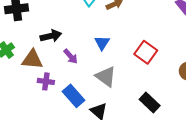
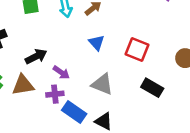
blue triangle: (102, 43) -> (97, 43), moved
purple cross: (46, 81) -> (55, 94), moved
black rectangle: (150, 103) -> (152, 88), moved

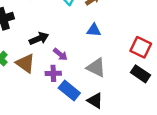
blue triangle: (97, 43) -> (94, 30), turned -48
red square: (137, 50) -> (141, 47), moved
brown triangle: (23, 85) -> (25, 63), turned 40

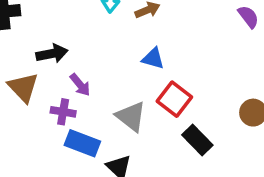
blue triangle: (94, 30) -> (153, 59), moved
red square: (141, 47) -> (174, 99), moved
blue rectangle: (69, 91) -> (82, 143), turned -30

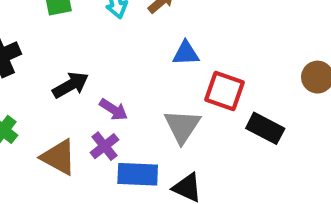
brown triangle: (23, 87) -> (59, 157), moved
purple cross: (63, 112) -> (104, 146), turned -30
gray triangle: (131, 116) -> (182, 126), turned 44

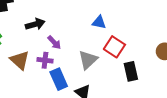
black rectangle: (265, 128) -> (131, 71), turned 36
purple cross: (104, 146) -> (45, 60), turned 32
blue rectangle: (138, 174) -> (59, 79), turned 50

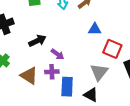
gray triangle: (88, 60) -> (99, 72), moved
blue rectangle: (59, 79) -> (67, 87), turned 36

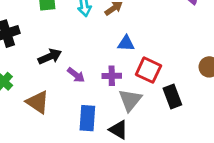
purple cross: (52, 72) -> (112, 76), moved

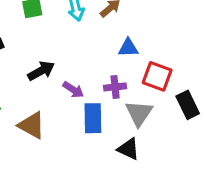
blue rectangle: (87, 118) -> (93, 118), moved

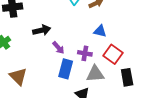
gray triangle: (139, 113) -> (95, 74), turned 36
brown triangle: (32, 125) -> (18, 77), moved

